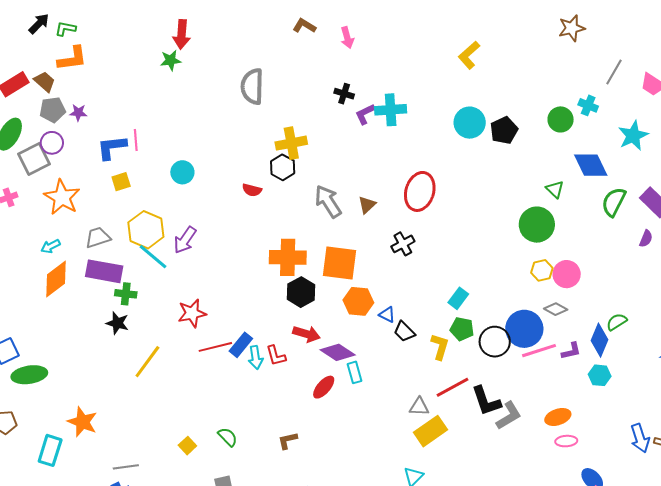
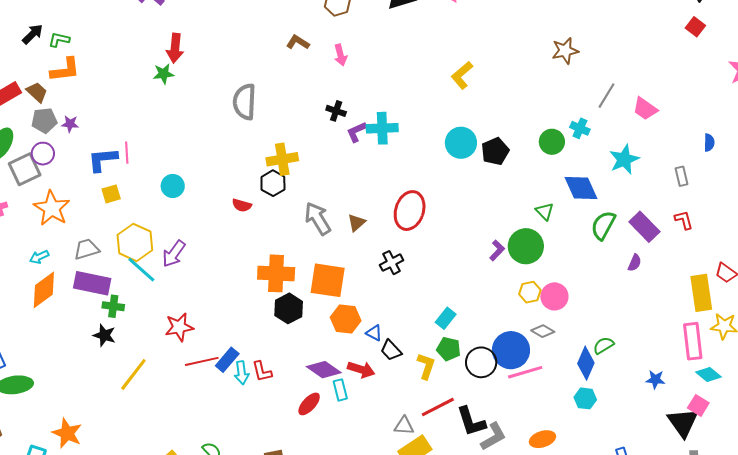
red arrow: (306, 334) -> (361, 370), moved
purple L-shape: (571, 351) -> (497, 250), moved, turned -35

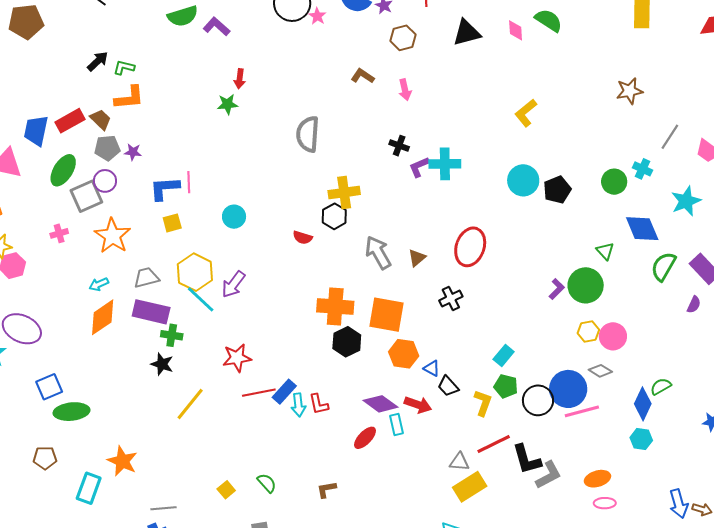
red arrow: (175, 48) -> (240, 79), size x0.7

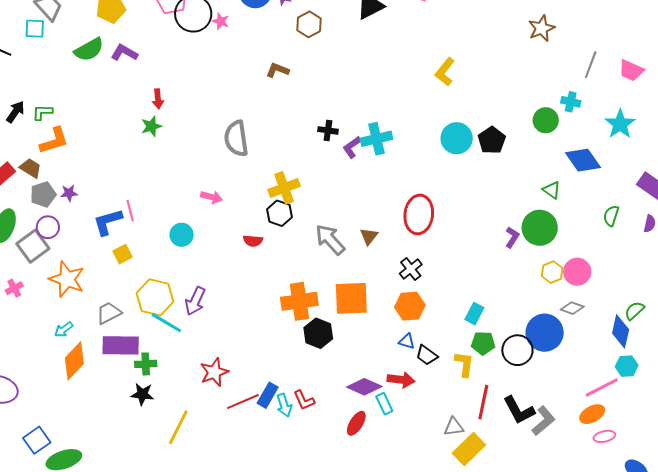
pink arrow: (405, 90) -> (211, 197), moved, turned -50
green semicircle: (664, 266) -> (611, 216), moved, size x0.7
orange hexagon: (404, 354) -> (410, 306), moved
pink line: (582, 411) -> (602, 388), moved
red line: (494, 444) -> (483, 402), turned -40

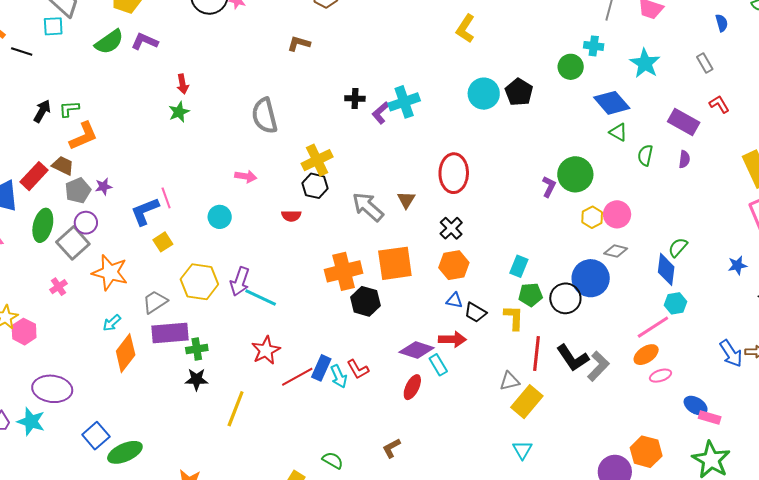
green triangle: (552, 190) -> (618, 132), moved
cyan line: (166, 323) -> (261, 298), moved

